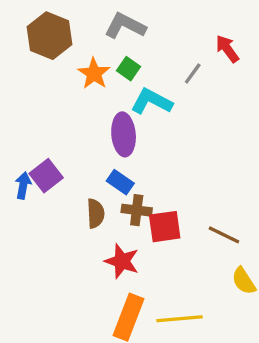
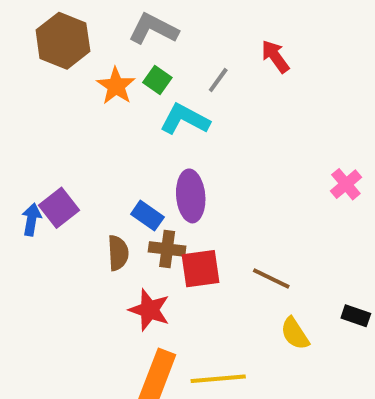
gray line: (193, 74) -> (218, 80), moved
purple ellipse: (124, 134) -> (191, 196), moved

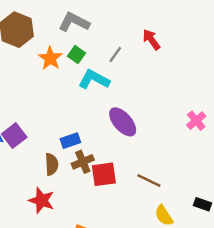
purple ellipse: (191, 196) -> (123, 122), moved, turned -36
blue rectangle: (147, 216) -> (70, 141), turned -54
brown cross: (167, 249) -> (83, 162), turned -30
red star: (149, 310) -> (42, 200), moved

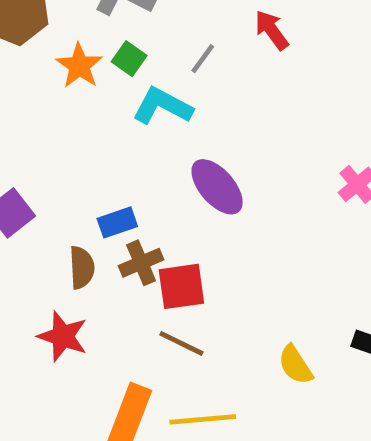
brown line: (149, 181) -> (181, 343), moved

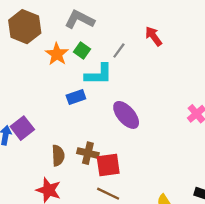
cyan L-shape: (162, 106) -> (99, 74), turned 152
blue rectangle: (117, 222) -> (76, 97), moved
brown cross: (141, 263) -> (88, 153), turned 36

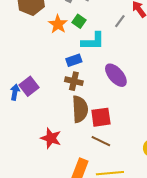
gray line: (119, 51) -> (120, 21), moved
brown cross: (88, 153) -> (74, 81), moved
brown semicircle: (58, 155) -> (80, 109), moved, size x1.5

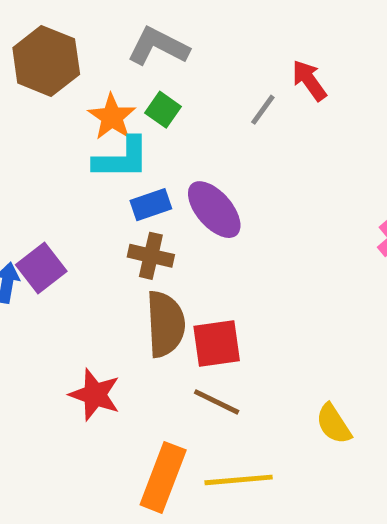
cyan L-shape: (93, 41) -> (122, 158), moved
purple ellipse: (116, 75) -> (214, 210), moved

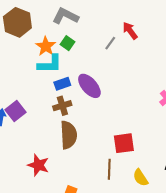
brown cross: (151, 256) -> (62, 106), turned -30
red square: (217, 344) -> (124, 143), moved
brown line: (217, 402) -> (109, 169), moved, turned 66

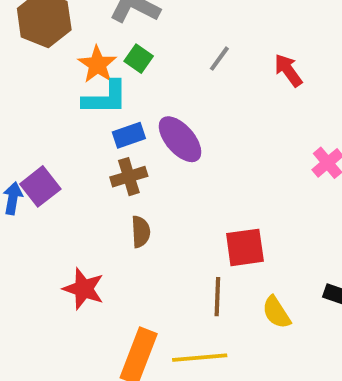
red arrow: (130, 31) -> (288, 70), moved
brown semicircle: (69, 135) -> (141, 232), size x0.6

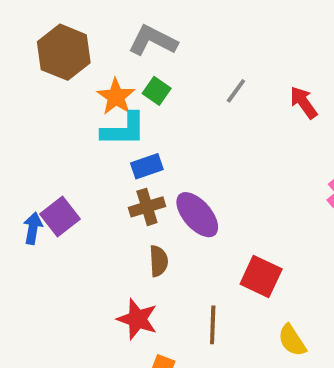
purple ellipse: (180, 139) -> (197, 215), moved
red square: (245, 247) -> (261, 277), turned 33
red star: (84, 289) -> (137, 319), moved
brown line: (217, 297) -> (213, 325), moved

